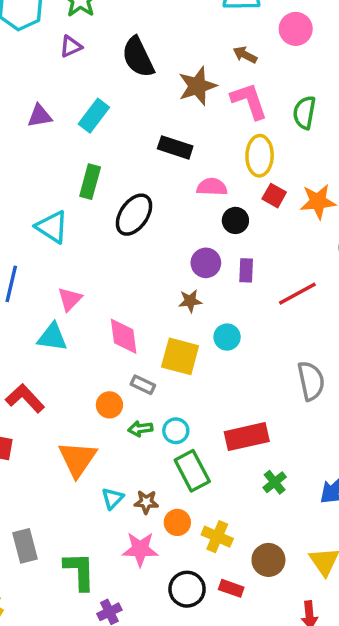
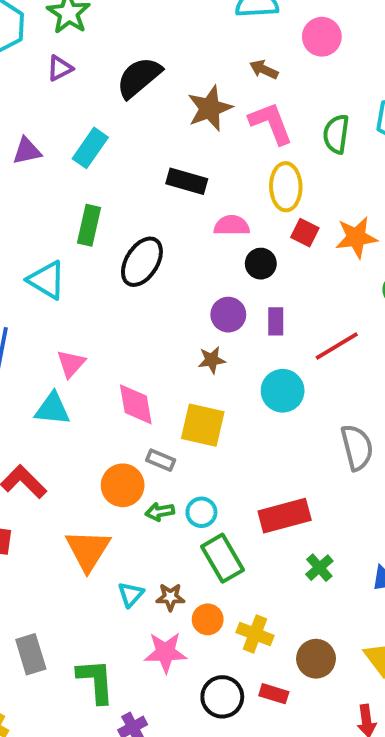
black semicircle: (138, 57) -> (139, 77), turned 78
cyan circle: (227, 337) -> (283, 391), moved, size x1.4
orange circle: (109, 405) -> (123, 485), size x1.4

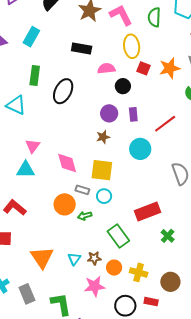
cyan circle: (201, 512) -> (104, 196), moved
orange triangle: (88, 550) -> (42, 258), moved

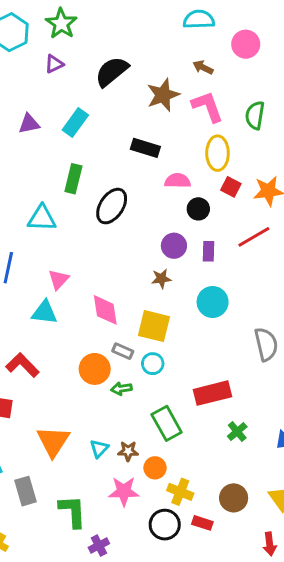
cyan triangle: (16, 105) -> (42, 218), turned -30
red line: (165, 124) -> (254, 237), moved
yellow cross: (139, 272) -> (180, 492), moved

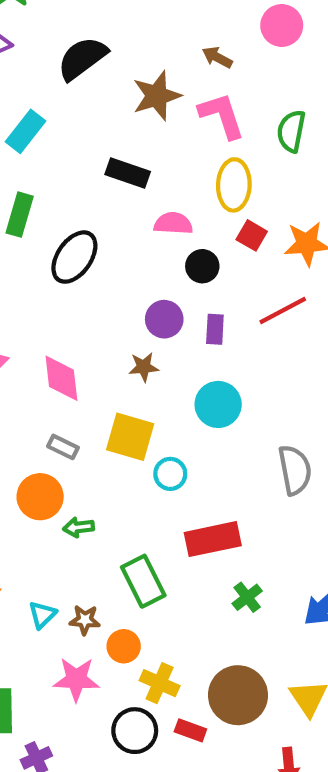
pink diamond: (105, 310) -> (61, 378), moved
gray rectangle: (123, 351) -> (63, 447), moved
cyan circle: (153, 364) -> (170, 474), moved
brown circle: (234, 498) -> (238, 695), size x1.4

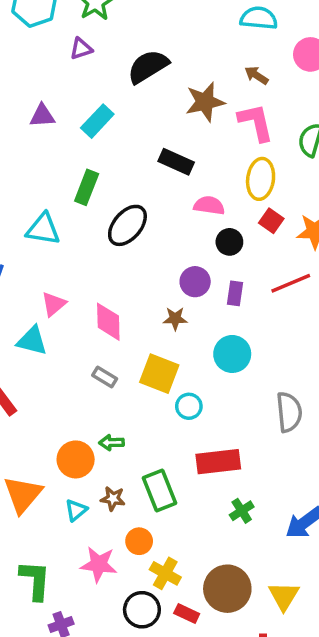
orange circle: (40, 497) -> (76, 459), moved
brown star: (85, 620) -> (113, 499), moved

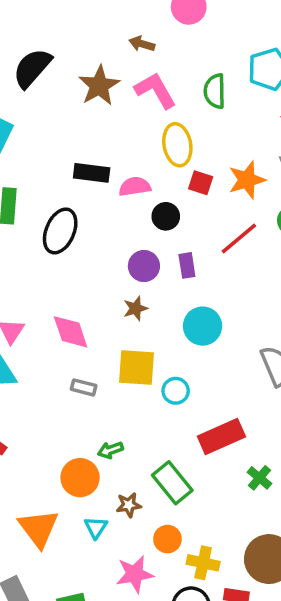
black rectangle: (176, 162) -> (92, 173), moved

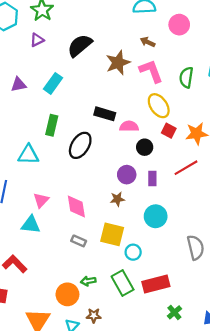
yellow ellipse: (177, 145) -> (159, 106), turned -35
green rectangle: (172, 483) -> (123, 283), moved

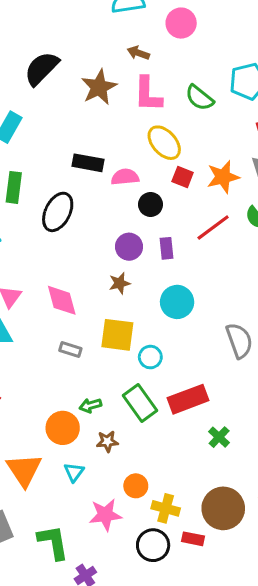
pink L-shape: (151, 71) -> (148, 94), turned -152
green semicircle: (186, 77) -> (200, 98), turned -54
brown star: (94, 316) -> (107, 441), moved

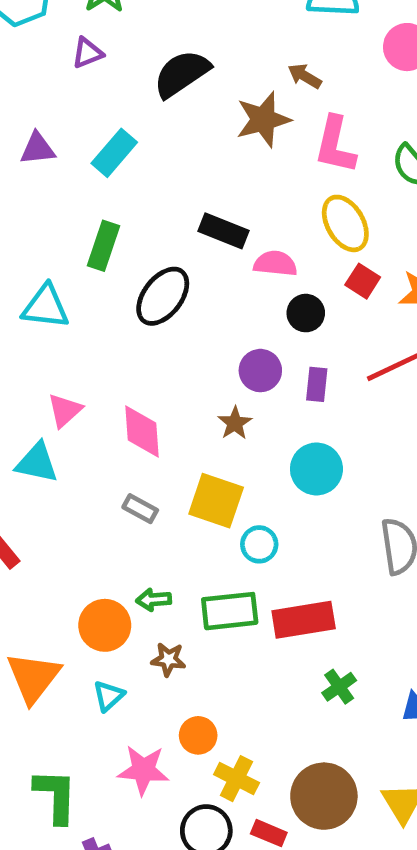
brown arrow: (138, 53) -> (305, 76), moved
brown star: (119, 283) -> (235, 423), turned -30
green rectangle: (140, 403) -> (230, 611), turned -72

